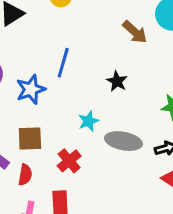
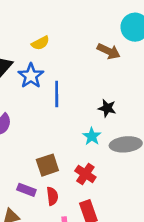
black star: (117, 81) -> (107, 108), moved
blue star: (31, 89) -> (31, 76), moved

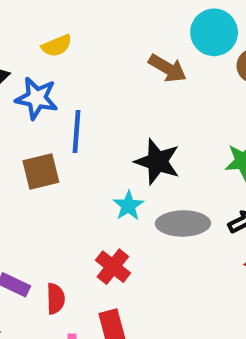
blue star: (31, 76) -> (37, 98), turned -30
black star: (107, 108) -> (157, 162), size x1.5
brown square: (47, 165) -> (41, 172), moved

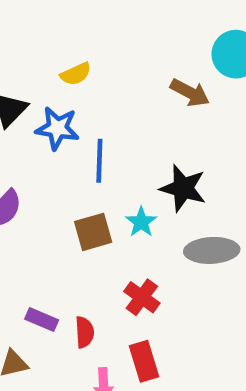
brown square: (41, 172) -> (93, 232), moved
cyan star: (128, 206) -> (141, 222), moved

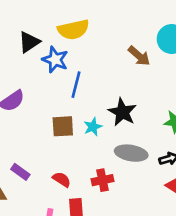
yellow semicircle: (76, 74) -> (73, 30), size x1.6
red cross: (142, 297) -> (102, 180), moved, turned 30
red semicircle: (85, 332) -> (62, 179), moved, turned -66

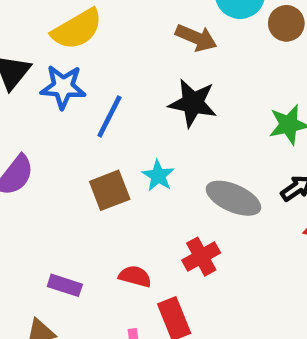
blue line: (76, 85) -> (109, 116), turned 30
black star: (122, 112) -> (193, 103), moved
gray ellipse: (131, 153) -> (233, 198), turned 32

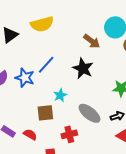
blue star: (63, 87) -> (25, 78), moved
brown square: (110, 190) -> (45, 113), moved
red semicircle: (135, 276) -> (30, 135), moved

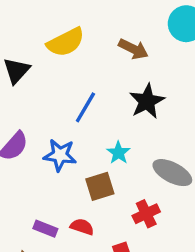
brown arrow: (92, 41) -> (133, 49), moved
black star: (83, 68) -> (147, 101), turned 30
blue star: (25, 78) -> (60, 155), moved

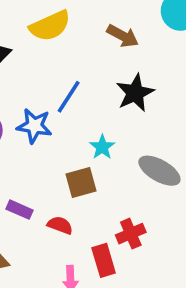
blue star: (60, 155) -> (34, 126), moved
red cross: (146, 214) -> (131, 234), moved
purple rectangle: (45, 229) -> (20, 210), moved

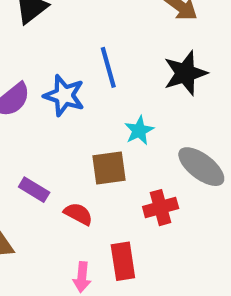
blue line: (69, 97) -> (108, 67), turned -56
red cross: (131, 234) -> (161, 208), moved

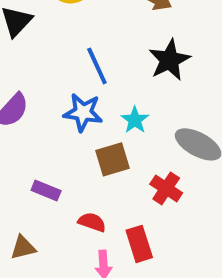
blue star: (64, 96) -> (83, 112), moved
red cross: (161, 208) -> (166, 188), turned -32
red semicircle: (78, 214) -> (92, 222), moved

